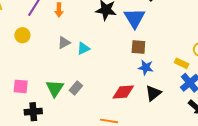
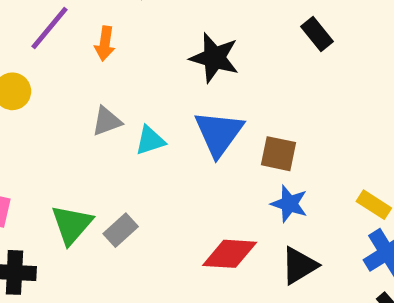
blue triangle: (135, 18) -> (219, 133), moved

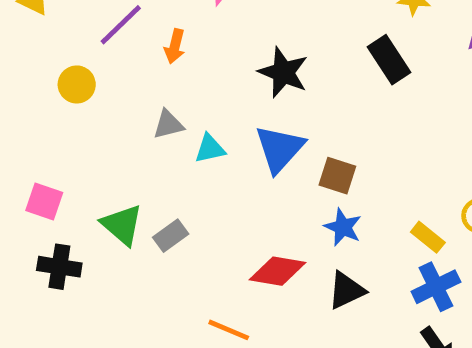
black rectangle: (317, 34) -> (389, 60), size x1.4
green triangle: (72, 225) -> (122, 225), turned -36

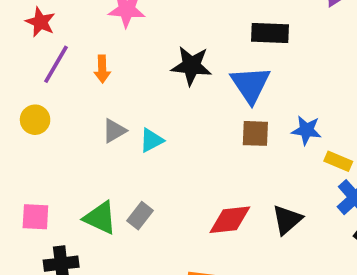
black rectangle: (389, 60) -> (270, 33), turned -39
blue triangle: (280, 149) -> (250, 84), moved
blue star: (343, 227) -> (306, 130), moved

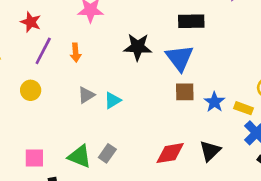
blue star: (306, 130) -> (214, 102), moved, turned 30

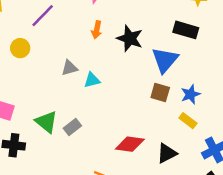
orange arrow: (76, 53) -> (97, 30), moved
blue star: (214, 102) -> (190, 94), moved
yellow rectangle: (244, 108) -> (188, 121), moved

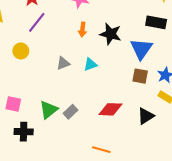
cyan triangle: (92, 80) -> (90, 64), moved
green triangle: (46, 122) -> (49, 110), turned 48
red diamond: (130, 144) -> (110, 109), moved
black triangle: (167, 153) -> (146, 116), moved

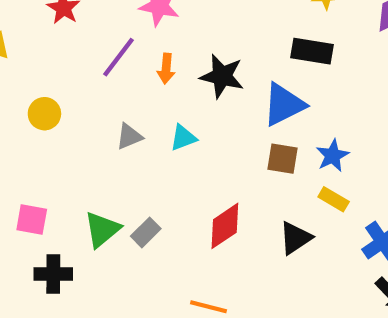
purple line: (37, 22) -> (119, 57), moved
blue triangle: (141, 49) -> (284, 105), turned 30
red diamond: (110, 109) -> (225, 226), turned -35

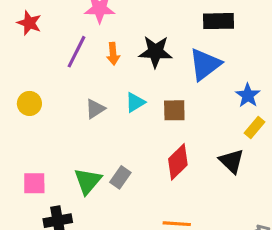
brown square: (283, 159) -> (174, 110), moved
yellow rectangle: (334, 199) -> (255, 127), turned -70
black triangle: (295, 238) -> (231, 161), turned -32

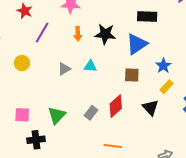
purple line: (76, 52) -> (42, 32), moved
cyan triangle: (135, 102) -> (90, 66), turned 32
brown square: (174, 110) -> (132, 75), moved
gray rectangle: (120, 177) -> (91, 113), moved

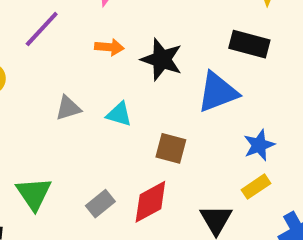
orange arrow: (78, 34) -> (109, 47), turned -96
brown square: (132, 75) -> (171, 148), moved
green triangle: (57, 115) -> (34, 194), turned -30

